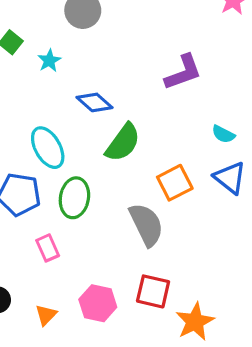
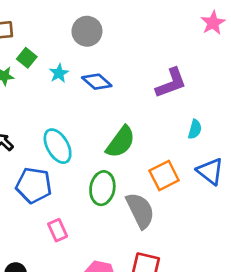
blue diamond: (94, 102) -> (97, 82), moved
cyan semicircle: (223, 134) -> (195, 129), moved, turned -102
green ellipse: (74, 198) -> (102, 188), moved

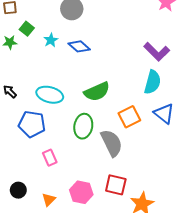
purple L-shape: (171, 83) -> (157, 52), moved, turned 65
cyan semicircle: (195, 129) -> (153, 82), size x1.6
green semicircle: (121, 142) -> (97, 92), turned 30
cyan ellipse: (58, 146) -> (50, 95), turned -45

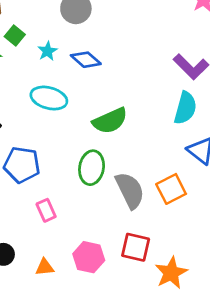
cyan ellipse: (50, 95) -> (49, 98), moved
orange square: (129, 117) -> (171, 189), moved
orange triangle: (49, 200) -> (45, 267), turned 40

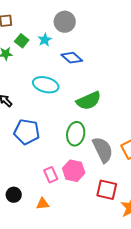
cyan star: (47, 51) -> (45, 40), moved
pink rectangle: (46, 210) -> (51, 175), moved
pink hexagon: (89, 257) -> (74, 171), moved

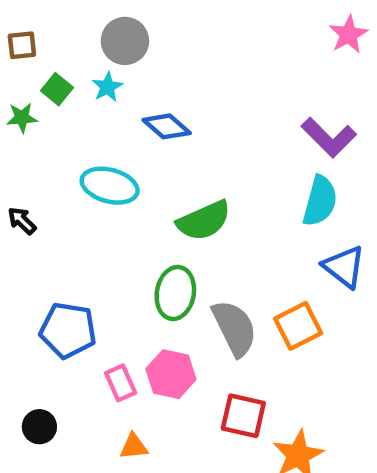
gray circle: (65, 22) -> (125, 41), moved
blue pentagon: (27, 132) -> (68, 330), moved
orange triangle: (43, 204) -> (134, 446), moved

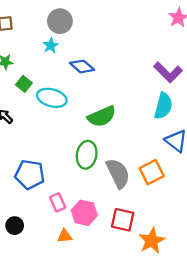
green square: (57, 89) -> (24, 84), moved
pink hexagon: (171, 374) -> (84, 213), moved

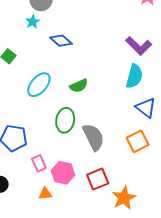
cyan ellipse: (52, 98) -> (39, 85), moved, turned -65
green semicircle: (102, 116) -> (79, 86), size x0.7
orange square: (152, 172) -> (138, 141), moved
red square: (123, 220) -> (98, 179), turned -35

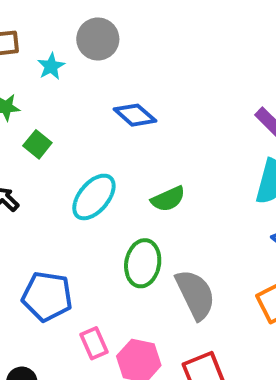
cyan star: (33, 22) -> (51, 66), moved

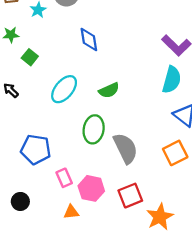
blue diamond: (135, 115) -> (89, 40), turned 40

